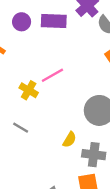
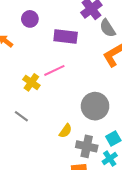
purple rectangle: (54, 21) -> (66, 36), moved

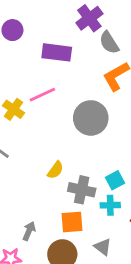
gray circle: (95, 106) -> (91, 118), moved
cyan cross: (110, 159) -> (110, 205), turned 32

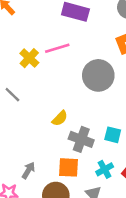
cyan square: (115, 180) -> (113, 135), turned 35
cyan cross: (110, 205) -> (105, 169), moved, turned -35

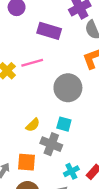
cyan square: (113, 135) -> (64, 124), moved
orange square: (68, 167) -> (27, 162), moved

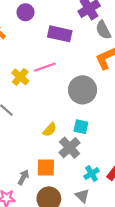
gray cross: (51, 144) -> (70, 148), turned 30

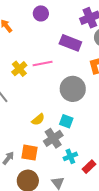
purple circle: (25, 12) -> (41, 13), moved
purple rectangle: (60, 34) -> (70, 43), moved
cyan cross: (92, 174) -> (70, 156), moved

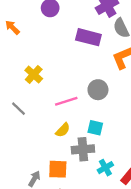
pink line: (43, 63) -> (66, 101), moved
gray circle: (73, 89) -> (98, 90), size x0.7
gray cross: (53, 138) -> (83, 149), turned 36

